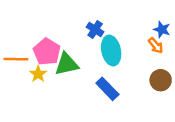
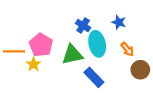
blue star: (162, 29) -> (119, 22), moved
orange arrow: (156, 46) -> (127, 49), moved
green triangle: (67, 64) -> (72, 55), moved

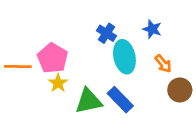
green triangle: (72, 55) -> (88, 101), moved
yellow star: (33, 64) -> (58, 83), moved

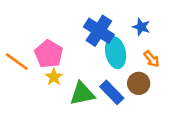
blue cross: (106, 33) -> (99, 31), size x1.6
orange line: (18, 66) -> (17, 62), turned 35
brown circle: (180, 90) -> (139, 83), moved

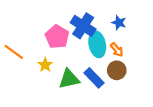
pink pentagon: (49, 54) -> (57, 37), moved
orange arrow: (152, 59) -> (117, 50), moved

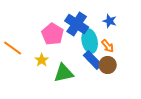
blue rectangle: (94, 78) -> (93, 60), moved

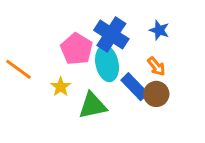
cyan ellipse: (90, 41) -> (107, 64), moved

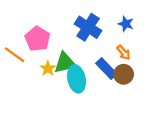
pink pentagon: (77, 49) -> (38, 39), moved
cyan ellipse: (107, 64) -> (77, 79), moved
green triangle: (93, 106) -> (65, 63), moved

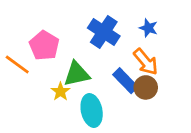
orange arrow: (124, 52) -> (146, 62), size x1.5
yellow star: (48, 69) -> (60, 92), moved
cyan ellipse: (77, 79) -> (92, 110), moved

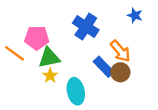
blue star: (148, 28) -> (135, 15), moved
pink pentagon: (44, 46) -> (37, 38), turned -30
green triangle: (77, 74) -> (49, 58), moved

